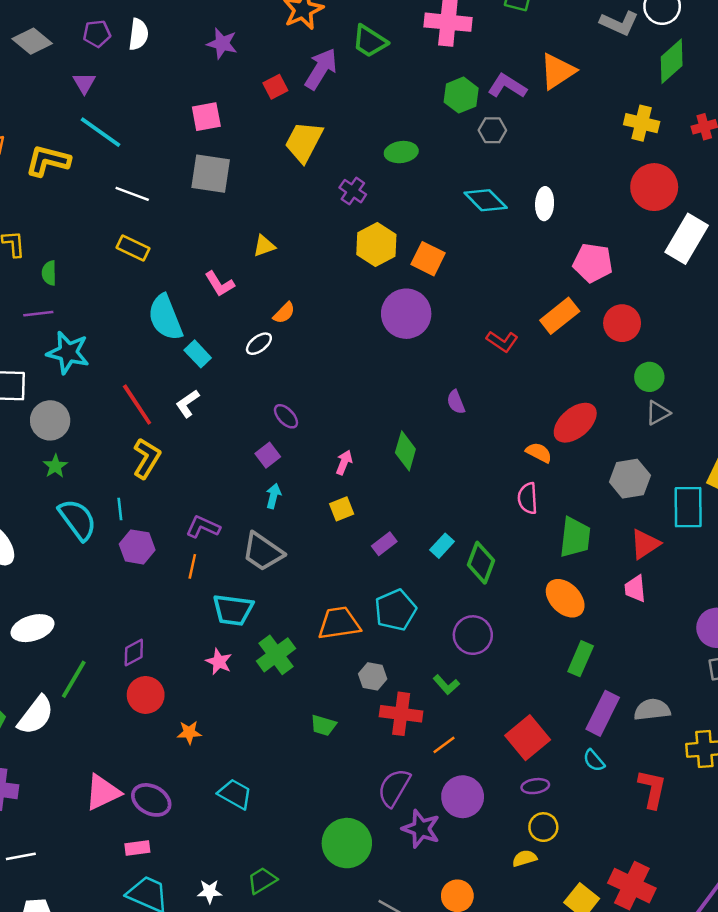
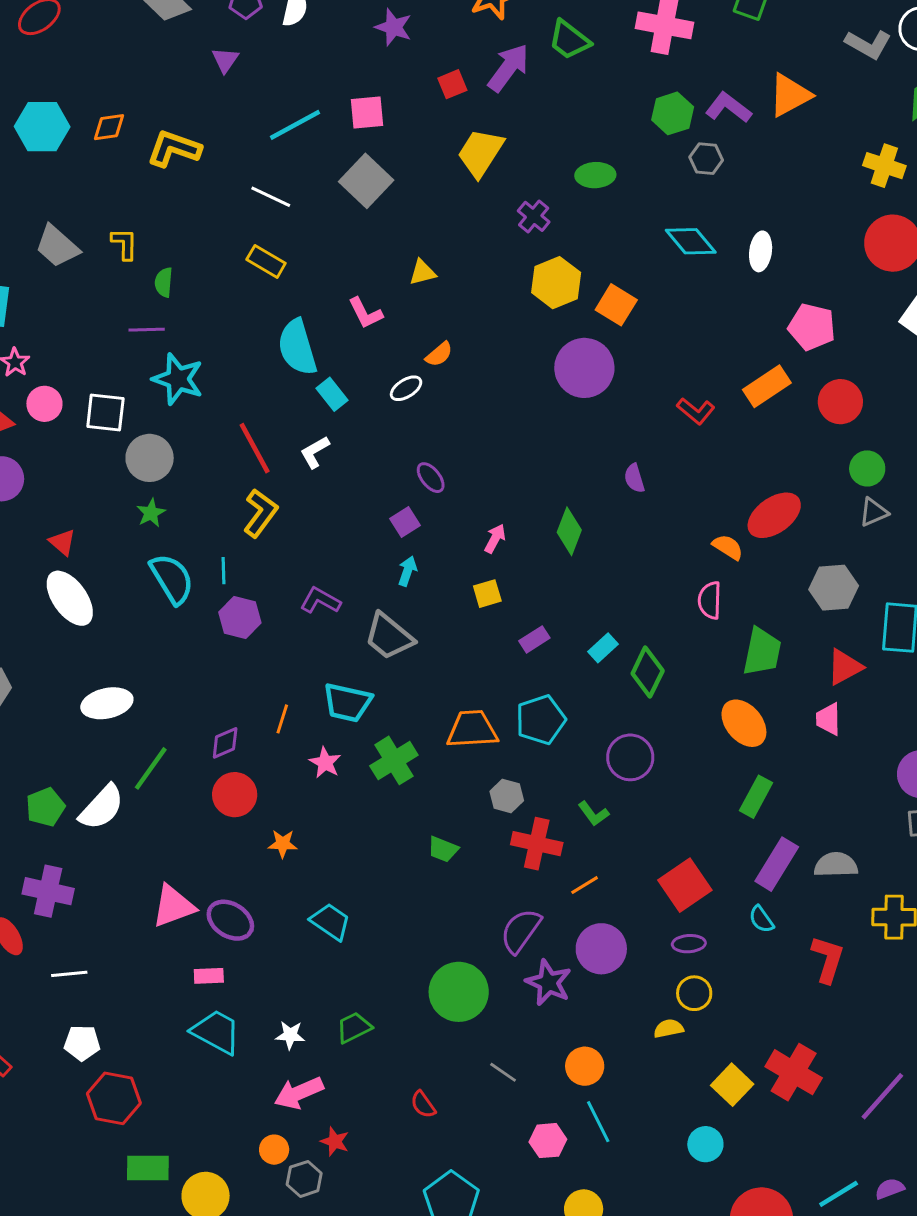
cyan line: (101, 132) -> (295, 125), moved, turned -69
gray square: (211, 174) -> (366, 181), turned 30
orange line: (192, 566) -> (282, 719), moved

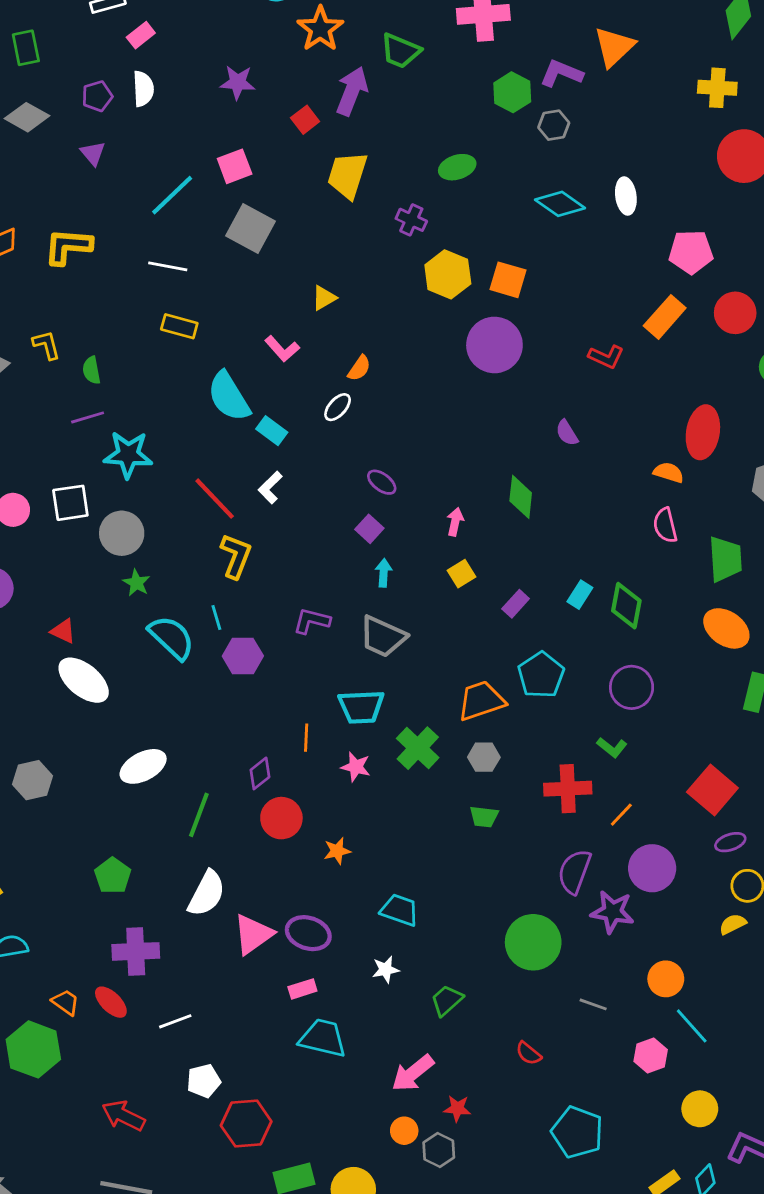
red ellipse: (774, 515) -> (703, 432), turned -30
gray hexagon: (507, 796) -> (484, 757), moved
white semicircle: (102, 807) -> (207, 893), moved
white star: (290, 1035) -> (386, 969), moved

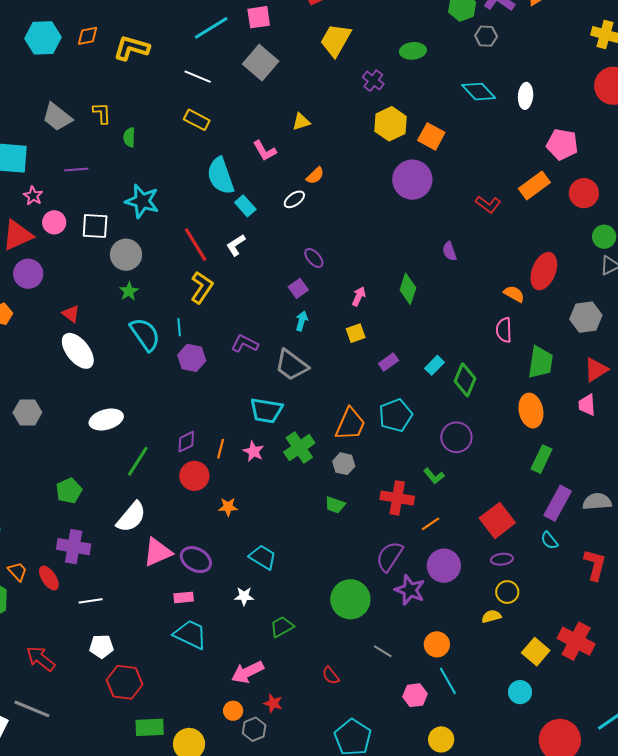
purple line: (88, 417) -> (76, 170), moved
orange ellipse: (726, 628) -> (531, 411), turned 32
orange trapezoid: (481, 701) -> (350, 424), turned 120
orange line: (306, 738) -> (221, 449), moved

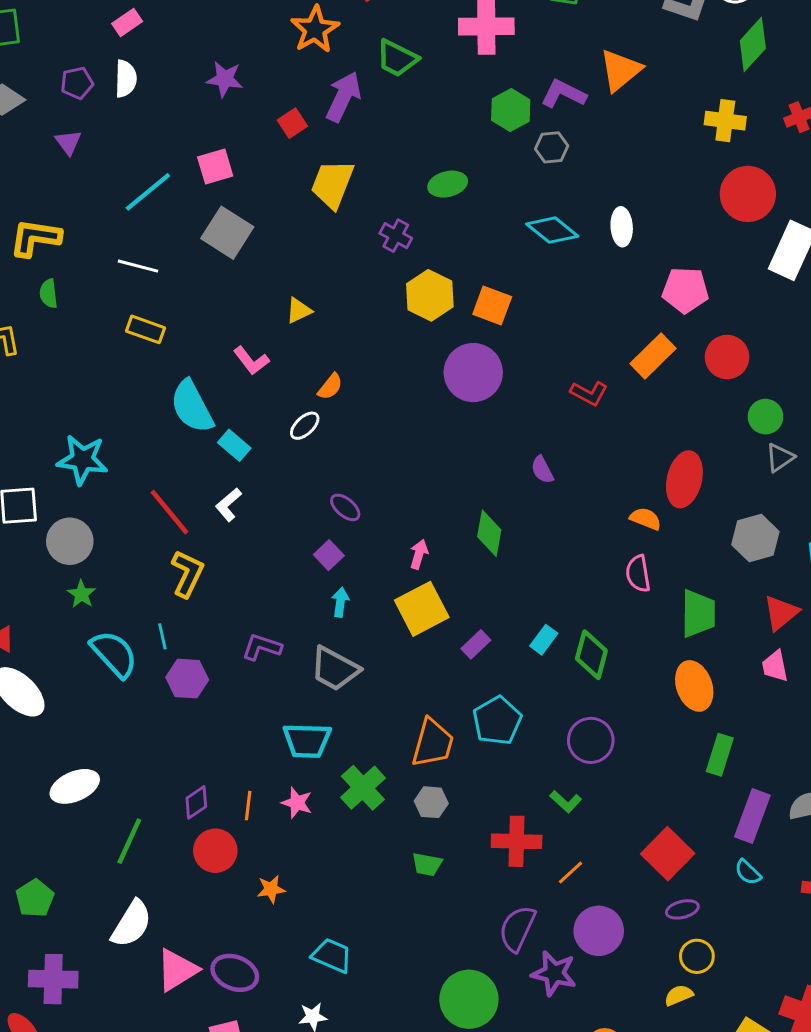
green semicircle: (129, 137) -> (49, 294), moved
yellow square: (356, 333) -> (422, 609), size x1.8

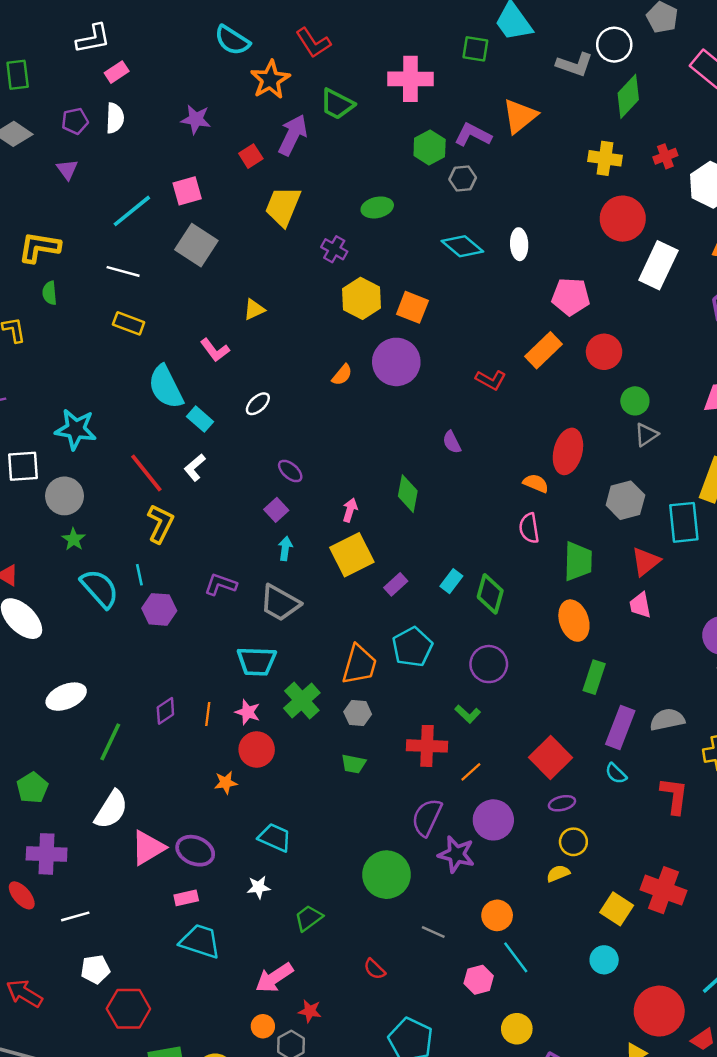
orange semicircle: (330, 387) -> (342, 375), moved
red circle: (215, 851) -> (257, 750), moved

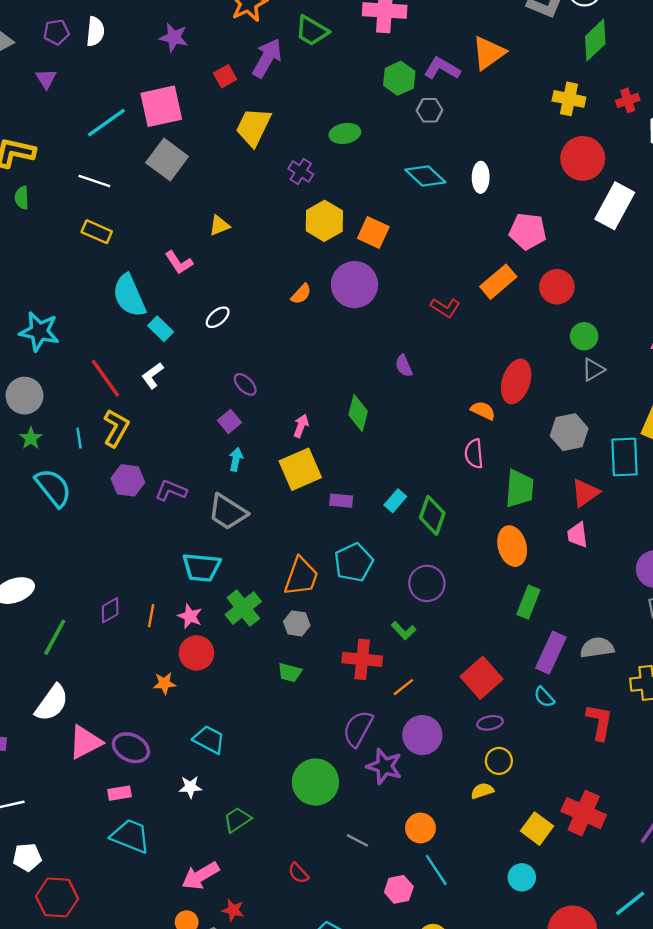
pink square: (187, 191) -> (161, 106), size x1.5
cyan line: (139, 575) -> (79, 438), moved
purple rectangle: (396, 584) -> (341, 501), turned 45
purple hexagon: (159, 609) -> (128, 480), moved

